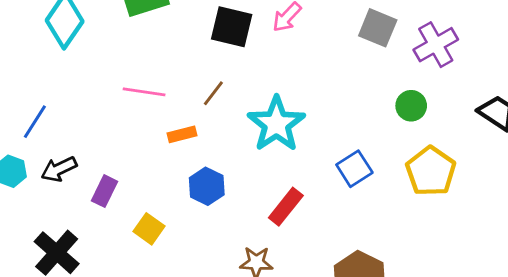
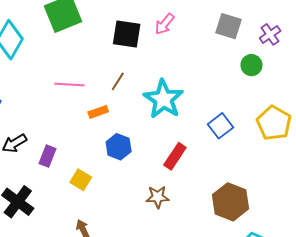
purple cross: (436, 45) -> (270, 34), size x0.7
green circle: (411, 106) -> (251, 65), moved

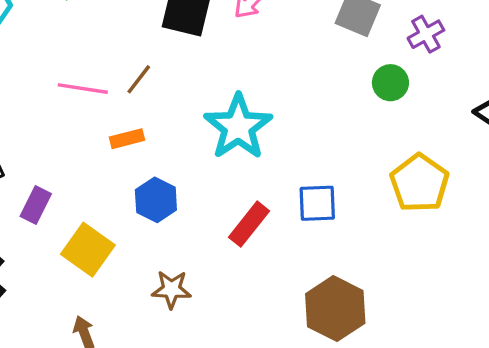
brown line: (118, 81) -> (139, 79), moved
blue square: (221, 126) -> (317, 203), moved, turned 30
yellow square: (81, 180) -> (88, 250), size x1.4
brown star: (158, 197) -> (171, 289), moved

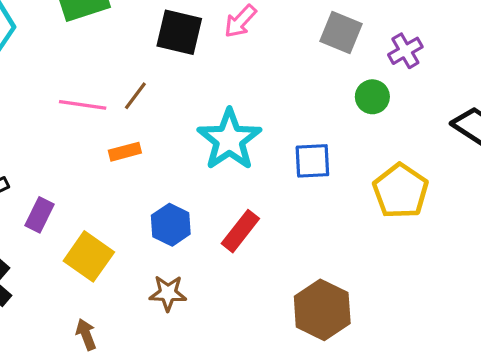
blue hexagon: (156, 200) -> (171, 225), moved
blue square: (317, 203) -> (312, 161), moved

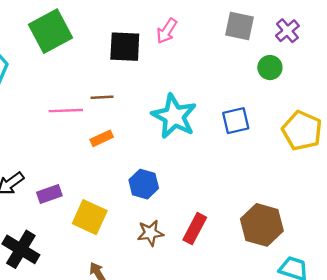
brown line: (135, 96) -> (102, 97), turned 60
purple rectangle: (39, 215) -> (49, 194), turned 55
red rectangle: (240, 231) -> (195, 229), moved

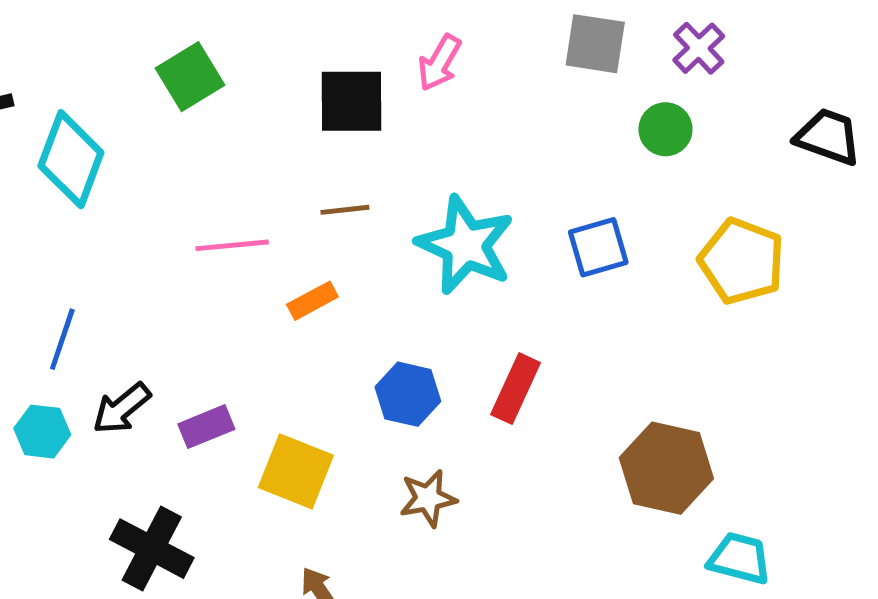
green square: (50, 31) -> (190, 77), size x0.7
brown line: (102, 97) -> (345, 210), moved
red rectangle: (195, 229) -> (516, 389), moved

